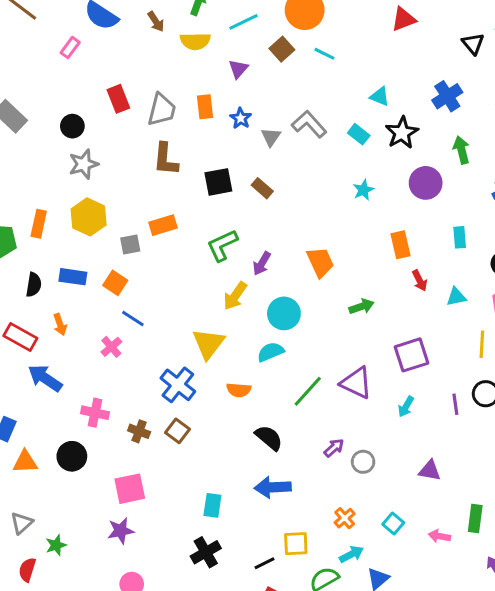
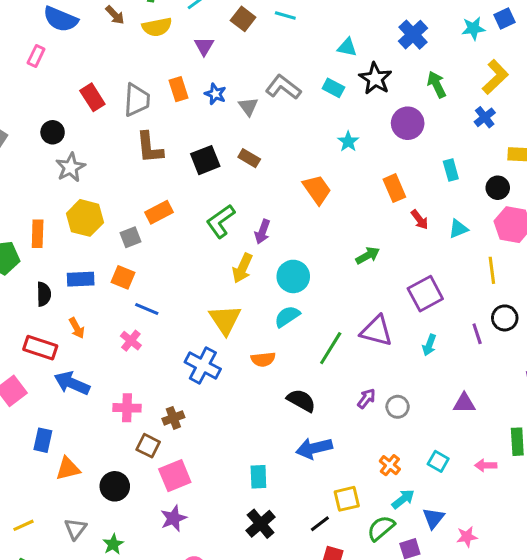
orange trapezoid: (320, 262) -> (317, 189), moved
brown cross: (139, 431) -> (173, 418), turned -30
brown square: (178, 431) -> (148, 446), moved
black circle: (72, 456) -> (115, 486), moved

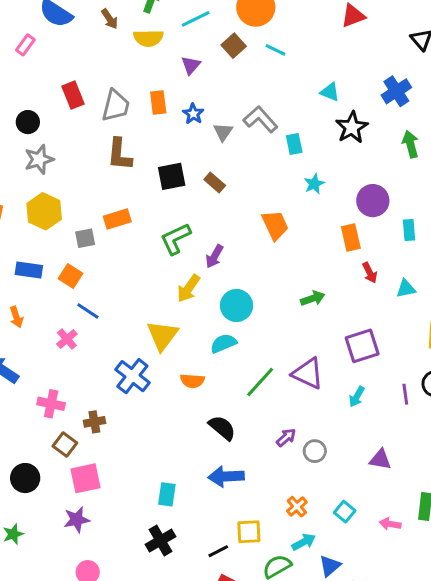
cyan rectangle: (333, 88) -> (294, 144), moved, turned 40
purple circle: (408, 123) -> (373, 201), moved

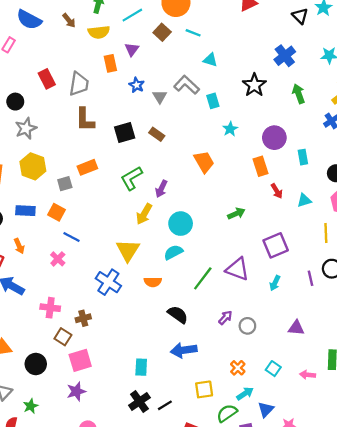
cyan triangle: (330, 92) -> (210, 60), moved
orange rectangle: (158, 103) -> (110, 63), moved
black line: (218, 551) -> (165, 405), moved

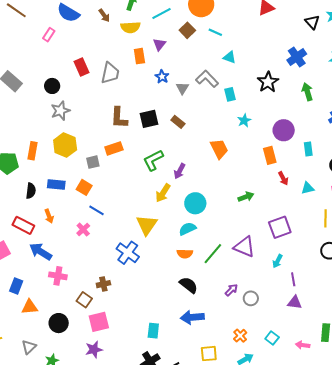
brown L-shape: (85, 120) -> (119, 118), moved
purple line: (311, 278) -> (293, 279), moved
orange semicircle: (153, 282) -> (185, 254), moved
pink cross: (50, 308) -> (58, 276), moved

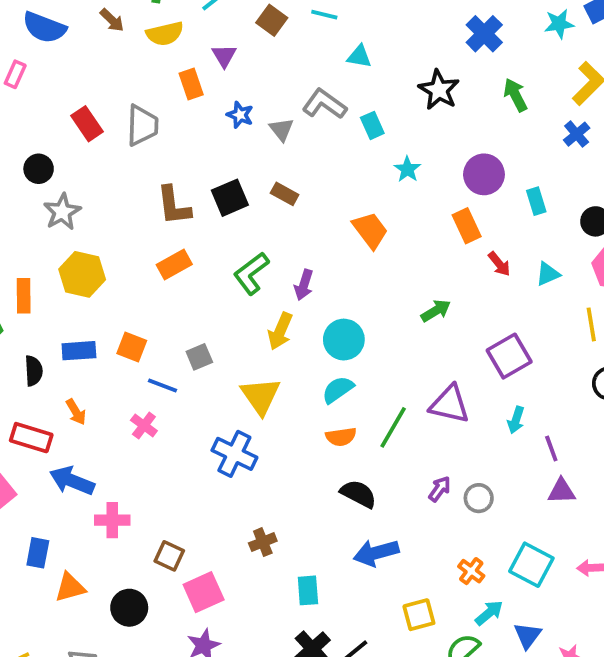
gray square: (93, 162) -> (199, 357), moved
brown cross: (103, 284) -> (263, 542), moved
cyan square: (272, 338) -> (531, 565), size x1.6

